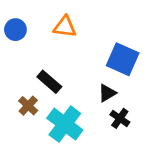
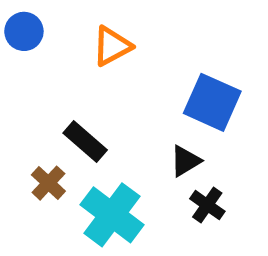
orange triangle: (65, 27) -> (112, 46), turned -35
blue circle: (15, 30) -> (24, 31), moved

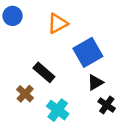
blue square: (212, 102) -> (88, 52), moved, turned 36
cyan cross: (112, 215) -> (58, 110), size x0.7

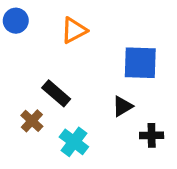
blue square: (88, 52) -> (140, 63), moved, turned 32
black cross: (107, 105) -> (152, 135), moved, turned -36

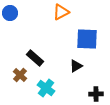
orange triangle: (74, 30) -> (61, 12), moved
black cross: (152, 135) -> (96, 94), moved

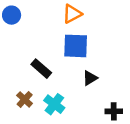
blue square: (87, 39) -> (76, 46), moved
brown cross: (20, 75) -> (25, 99), moved

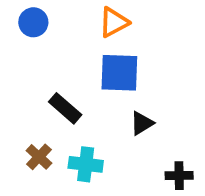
blue circle: (12, 15) -> (33, 22), moved
cyan cross: (54, 104) -> (86, 164), turned -30

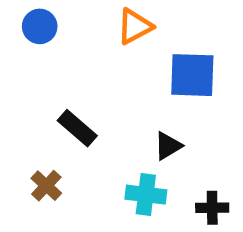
blue square: (119, 73) -> (192, 75), moved
cyan cross: (86, 164) -> (146, 195), moved

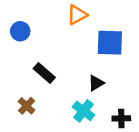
blue circle: (40, 26) -> (20, 31), moved
cyan cross: (146, 195) -> (83, 111), turned 30

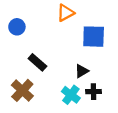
brown cross: (27, 106) -> (22, 90), size x1.5
black cross: (121, 118) -> (94, 92), moved

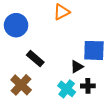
blue circle: (17, 27) -> (16, 25), size x1.5
blue square: (94, 37) -> (94, 50), moved

